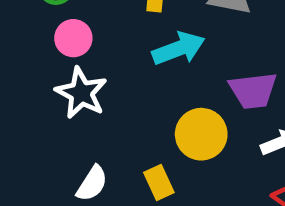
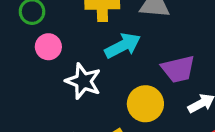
white star: (81, 93) -> (83, 81), moved

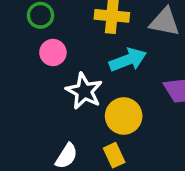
yellow circle: (145, 104) -> (124, 116), moved

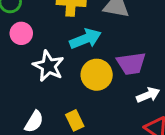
yellow circle: (124, 116) -> (97, 75), moved

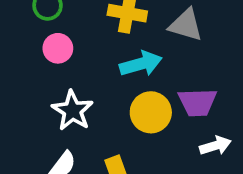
white star: (48, 66) -> (72, 111), moved

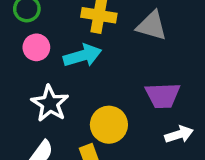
cyan arrow: (141, 64) -> (82, 56), moved
yellow circle: (151, 112) -> (109, 125), moved

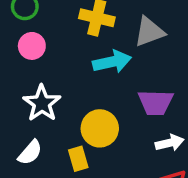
gray triangle: (152, 26) -> (149, 32), turned -40
cyan arrow: (82, 56) -> (112, 62), moved

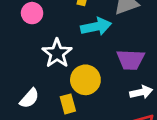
white star: (42, 103) -> (57, 53), moved

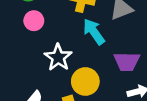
cyan arrow: (96, 27) -> (94, 32), turned -112

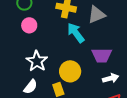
white star: (58, 57) -> (37, 61), moved

